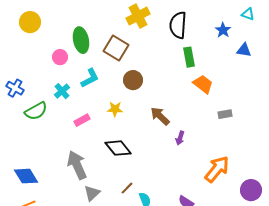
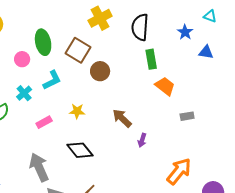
brown circle: (133, 80) -> (100, 71), moved

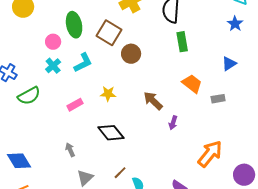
blue star: (185, 32) -> (235, 24), moved
blue triangle: (206, 52) -> (229, 64), moved, turned -42
orange trapezoid: (165, 86) -> (192, 84), moved
cyan cross: (24, 93) -> (53, 66), moved
gray arrow: (39, 167) -> (70, 150), size x0.5

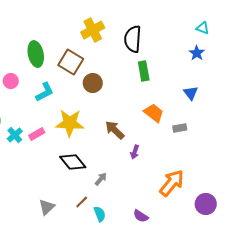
pink circle: (53, 42) -> (11, 81), moved
blue triangle: (229, 64) -> (191, 93), turned -35
cyan cross: (53, 66) -> (15, 135), moved
yellow star: (108, 94) -> (70, 123), size x1.8
gray arrow: (70, 150) -> (101, 179), moved, turned 64

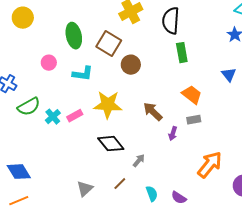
cyan L-shape: (45, 92) -> (83, 74), turned 35
gray rectangle: (180, 128) -> (194, 120), moved
cyan semicircle: (100, 214) -> (152, 194), moved

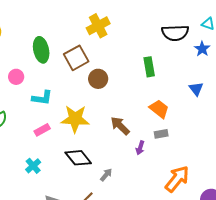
black semicircle: (171, 21) -> (175, 33), moved, turned -96
brown square: (109, 44) -> (76, 58), turned 30
cyan L-shape: (83, 74) -> (42, 98), moved
cyan cross: (53, 117) -> (33, 166), moved

